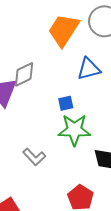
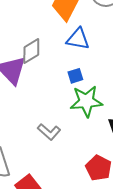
blue triangle: (89, 69) -> (78, 39), moved, turned 30

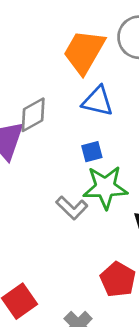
gray L-shape: (49, 132) -> (72, 208), moved

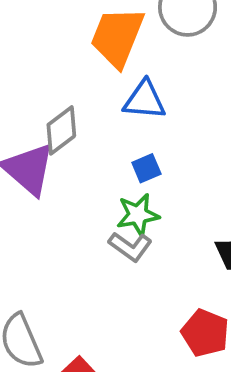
green star: (105, 187) -> (138, 215), moved, size x0.7

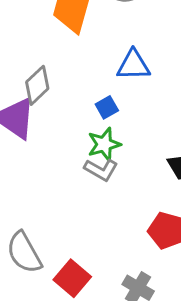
blue triangle: (145, 100) -> (133, 65), moved

